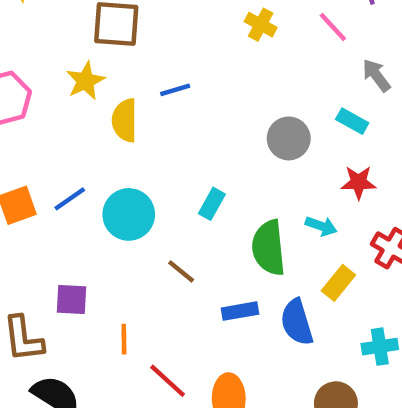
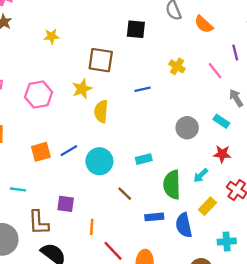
blue line: (175, 90) -> (143, 89), moved
cyan rectangle: (212, 204) -> (144, 159), turned 42
cyan arrow: (321, 226) -> (201, 175), turned 112

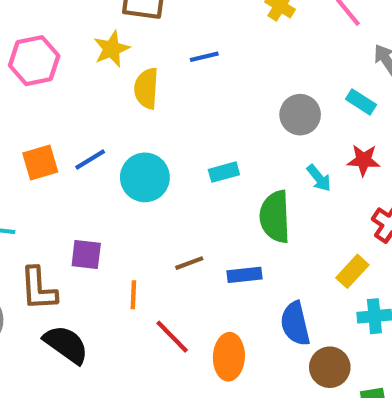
blue line: (143, 89) -> (204, 57), moved
cyan arrow: (201, 175) -> (319, 178), moved, turned -84
brown line: (125, 194) -> (189, 263), moved, turned -63
yellow rectangle: (207, 206) -> (352, 271), moved
blue semicircle: (184, 225) -> (295, 324), moved

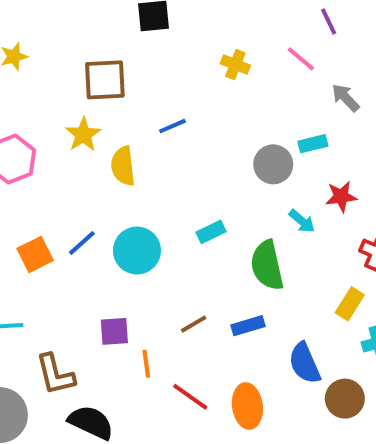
cyan rectangle: (361, 102) -> (313, 144), moved, turned -36
purple square: (86, 255) -> (114, 331), moved

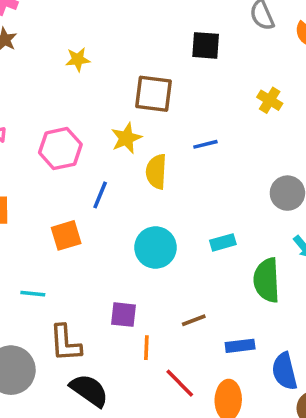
blue line: (82, 243) -> (100, 195), moved, turned -36
blue rectangle: (248, 326) -> (240, 346), moved

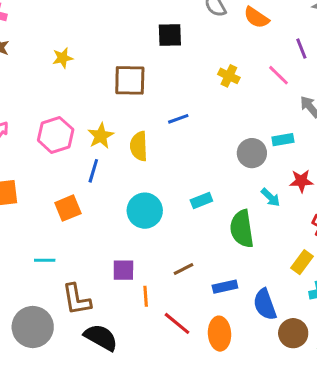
yellow star: (126, 138) -> (101, 136), moved

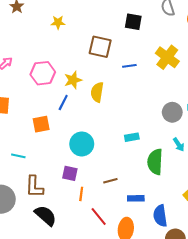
yellow cross: (229, 76) -> (167, 57), size x1.6
blue line: (178, 119) -> (129, 66), moved
cyan circle: (145, 211) -> (82, 144), moved

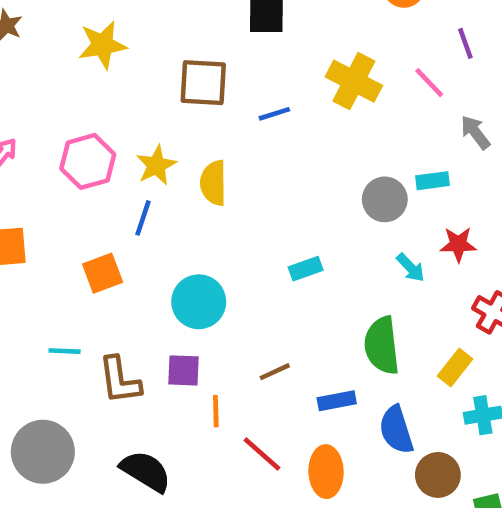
yellow star: (58, 22) -> (102, 45), size x1.5
green semicircle: (155, 162) -> (382, 345), moved
brown L-shape: (34, 187) -> (120, 380), moved

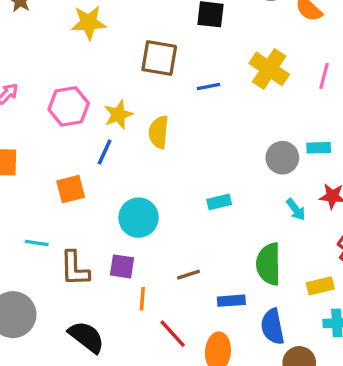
pink line: (429, 83) -> (324, 76), turned 52
yellow rectangle: (455, 368) -> (320, 286), turned 32

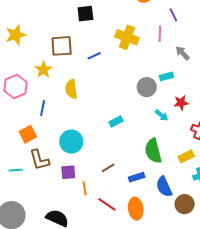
yellow star: (118, 115) -> (44, 70), moved
brown L-shape: (75, 269) -> (39, 160), moved

